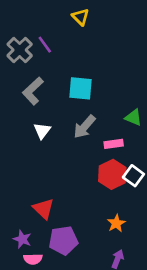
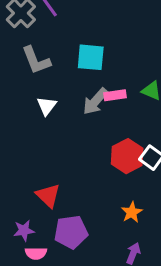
gray L-shape: (33, 91) -> (36, 60), turned -68
pink rectangle: (114, 144) -> (115, 95), moved
purple star: (22, 239) -> (24, 231), turned -30

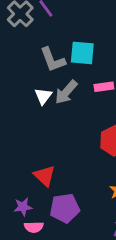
gray L-shape: (36, 60) -> (53, 60), moved
gray arrow: (95, 101) -> (66, 92), moved

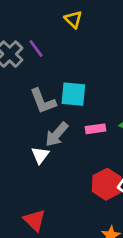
white triangle: (43, 96) -> (40, 155), moved

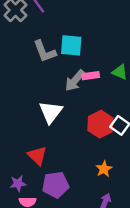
gray arrow: (57, 134) -> (75, 81), moved
white triangle: (40, 155) -> (51, 112), moved, size x1.5

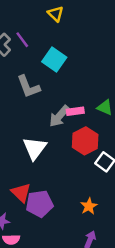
cyan square: (71, 45) -> (54, 59), moved, turned 30
red hexagon: (100, 124) -> (85, 141), moved
purple pentagon: (55, 185) -> (40, 204), moved

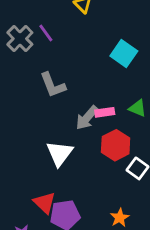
cyan square: (54, 59) -> (124, 54), moved

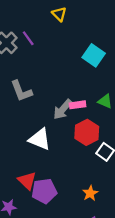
gray L-shape: (53, 85) -> (21, 91), moved
white triangle: (60, 153) -> (40, 139), turned -45

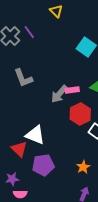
white triangle: (40, 139) -> (35, 135), moved
red triangle: (27, 181) -> (19, 149), moved

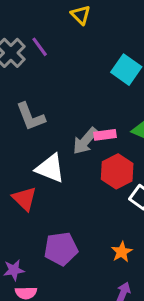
white triangle: (35, 135) -> (50, 168), moved
red triangle: (19, 149) -> (24, 199), moved

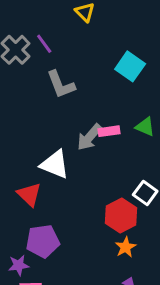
gray L-shape: (31, 117) -> (61, 84), moved
red hexagon: (117, 171) -> (121, 216), moved
purple pentagon: (61, 249) -> (43, 241), moved

